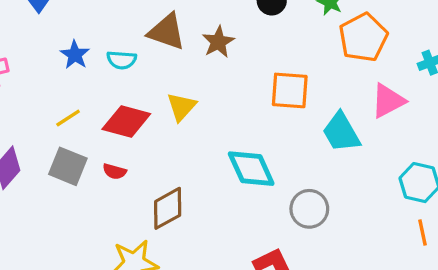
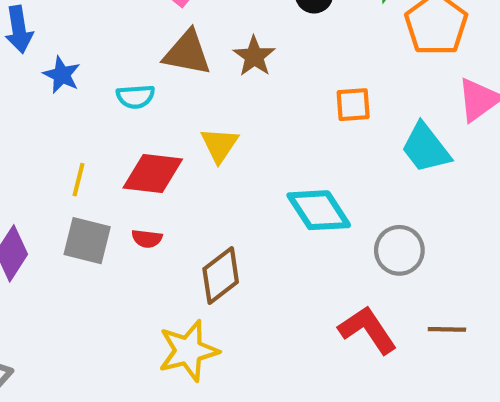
blue star: (75, 55) -> (62, 75), moved
orange square: (290, 90) -> (353, 105), size x0.7
yellow line: (68, 118) -> (79, 180), turned -35

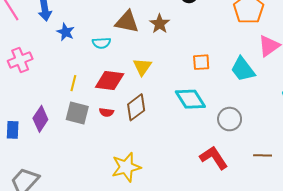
orange square: (353, 105) -> (201, 62), moved
brown diamond: (221, 275) -> (136, 107), moved
brown line: (447, 329) -> (263, 155), moved

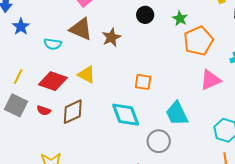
yellow triangle: (142, 67) -> (86, 75), turned -48
cyan trapezoid: (243, 69) -> (177, 113), moved

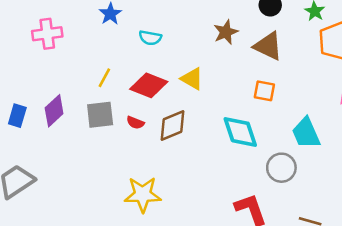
brown triangle: (81, 29) -> (268, 46), moved
gray square: (16, 105) -> (100, 115), turned -35

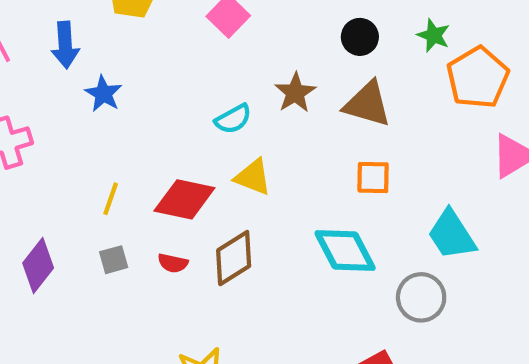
cyan semicircle: (150, 38) -> (233, 119), moved, turned -30
gray square: (100, 115) -> (114, 260), size x0.6

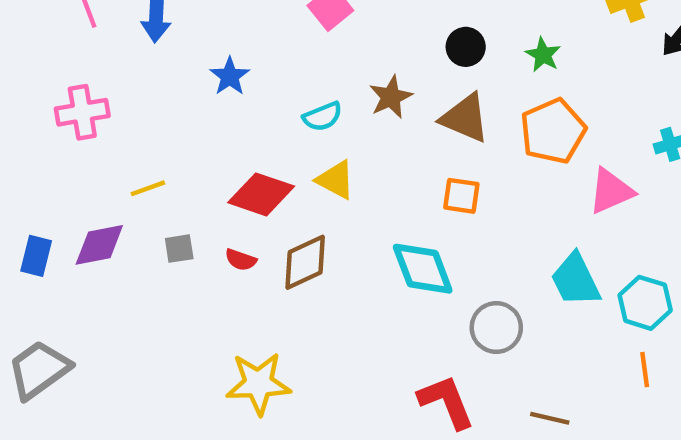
orange pentagon: (478, 78) -> (553, 131), moved
blue star: (103, 94) -> (230, 76), moved
yellow line: (111, 199) -> (148, 188), moved, turned 44
cyan trapezoid: (452, 235) -> (576, 280), moved
purple diamond: (38, 266) -> (99, 245), turned 34

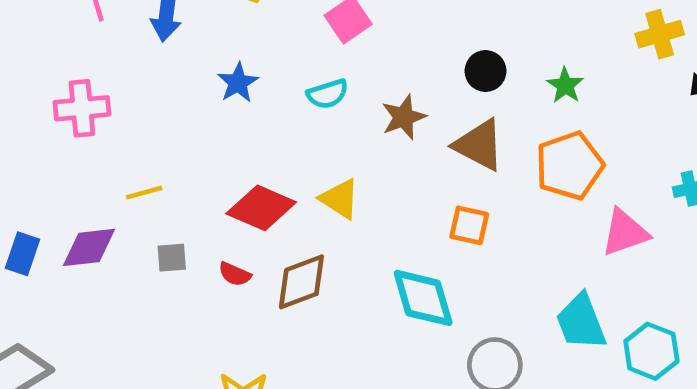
cyan semicircle: (322, 117) -> (328, 94), moved

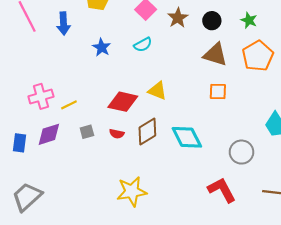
pink cross: (82, 108) -> (41, 96), moved
brown star: (404, 117) -> (178, 18), moved
cyan diamond: (423, 298) -> (187, 137), moved

